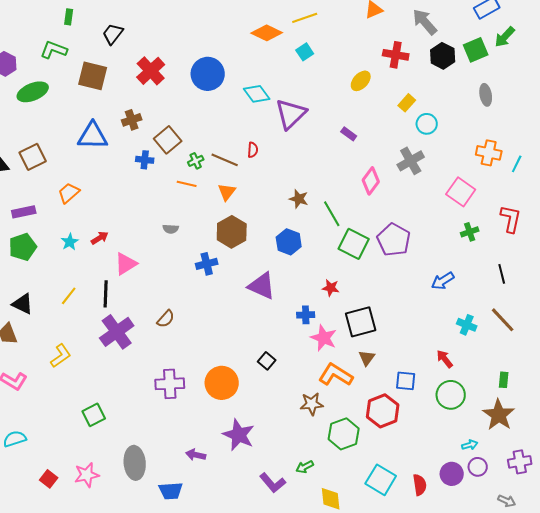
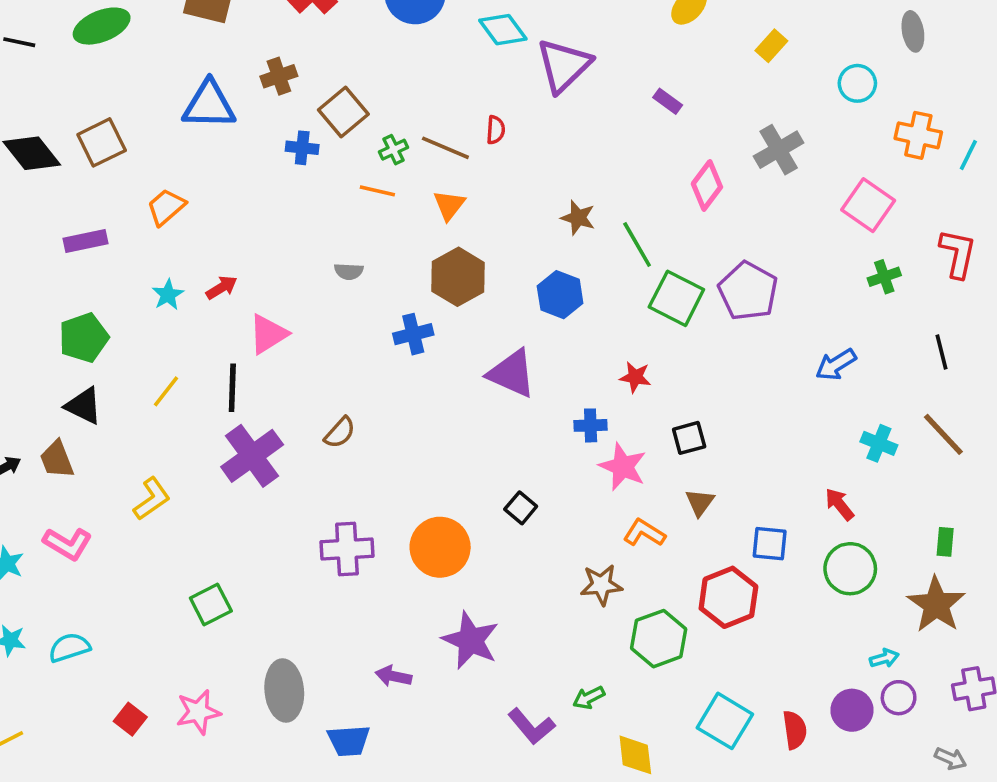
cyan circle: (427, 124) -> (857, 83), moved
green pentagon: (23, 247) -> (84, 338), moved
black square: (361, 322) -> (689, 438), size x0.6
orange L-shape: (336, 375) -> (644, 533), size x0.7

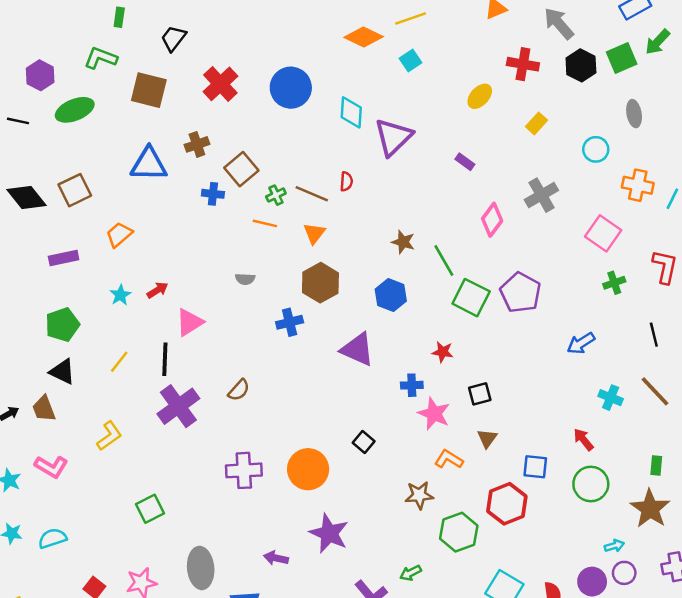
cyan diamond: (503, 30) -> (351, 112), turned 40

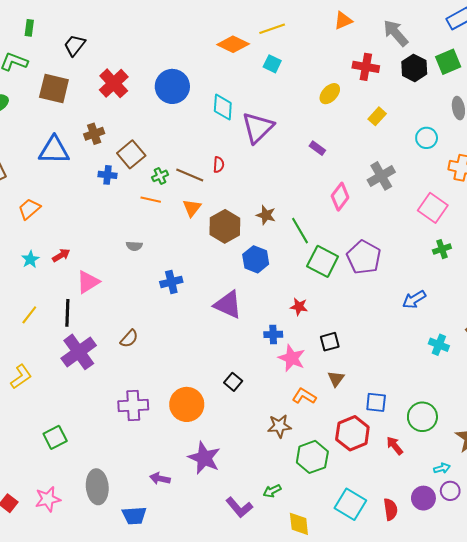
cyan square: (411, 60) -> (272, 64), turned -30
brown hexagon: (320, 283) -> (225, 226), moved
red arrow: (583, 440) -> (395, 446), moved

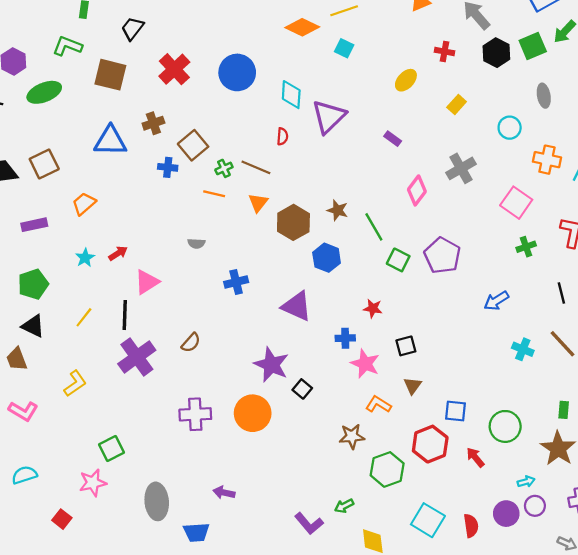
red cross: (366, 67) -> (444, 52), size x0.7
red semicircle: (219, 165) -> (282, 136), moved
green square: (323, 261) -> (398, 260), size x0.7
purple star: (204, 458) -> (271, 365), moved
pink star: (48, 499) -> (93, 483), moved

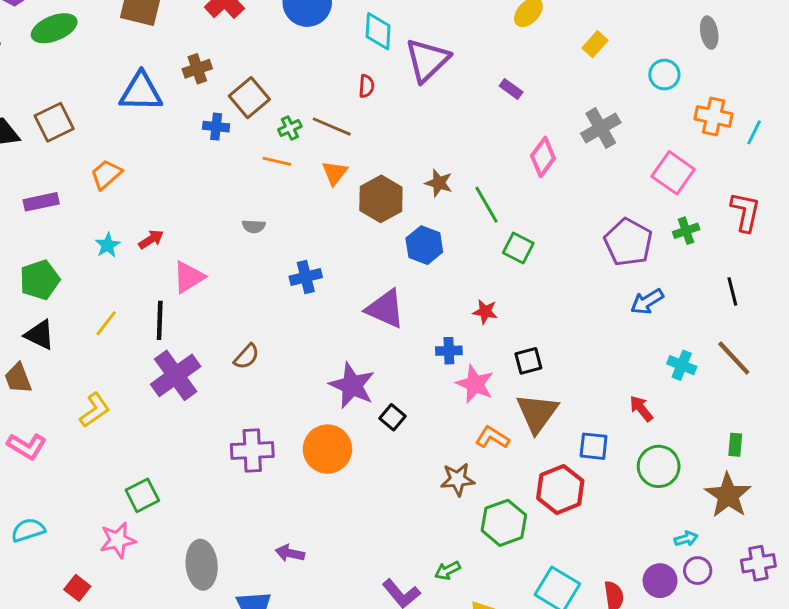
purple pentagon: (442, 256) -> (628, 242), moved
brown triangle: (413, 386) -> (537, 413), size x1.8
red arrow: (475, 457) -> (641, 409), moved

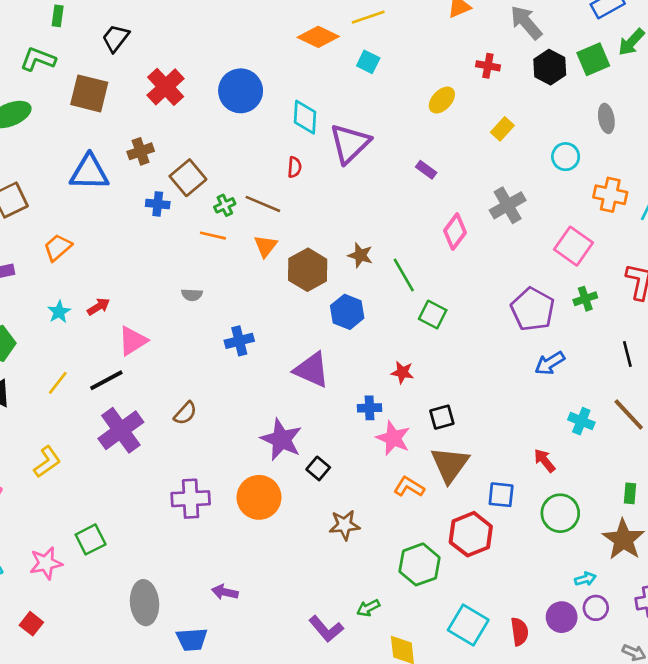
black line: (160, 320) -> (106, 380), turned 60
brown star: (458, 479) -> (345, 525), moved
pink star: (118, 540) -> (46, 563), moved

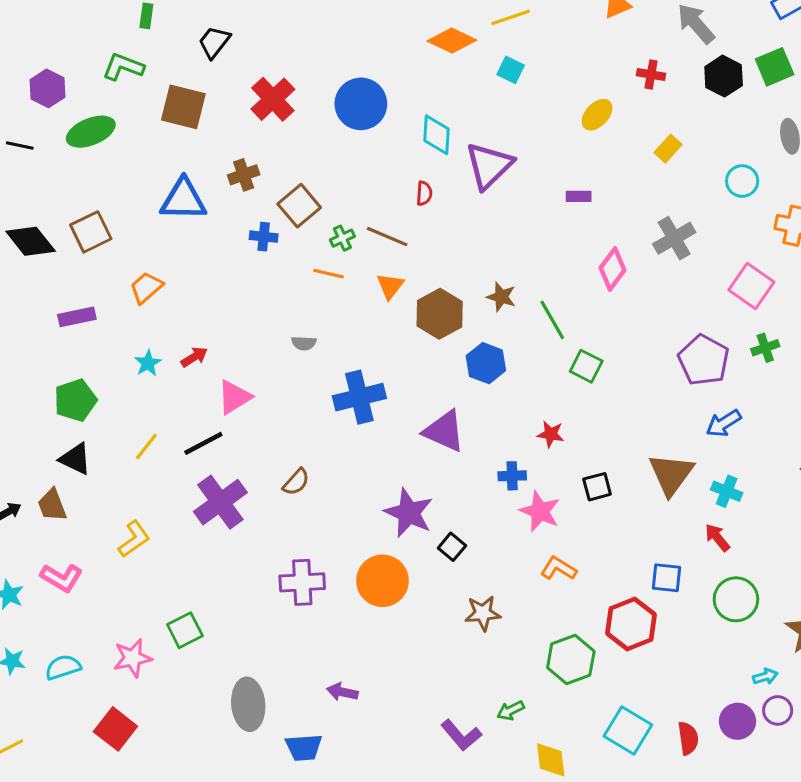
purple rectangle: (426, 170) -> (579, 196), turned -36
blue cross: (239, 341) -> (359, 397), size x1.5
cyan cross: (581, 421) -> (727, 491), moved
brown triangle: (450, 464) -> (671, 474), moved
red square: (31, 624) -> (115, 729), size x1.5

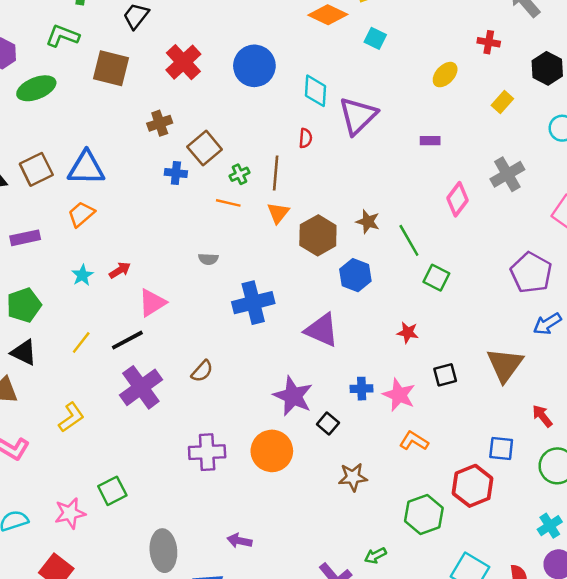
black hexagon: (724, 76) -> (547, 68), moved
blue triangle: (183, 200) -> (86, 168), moved
brown line: (387, 237) -> (276, 173), turned 72
blue cross: (512, 476) -> (362, 389), moved
cyan cross: (727, 491) -> (550, 526), moved, turned 35

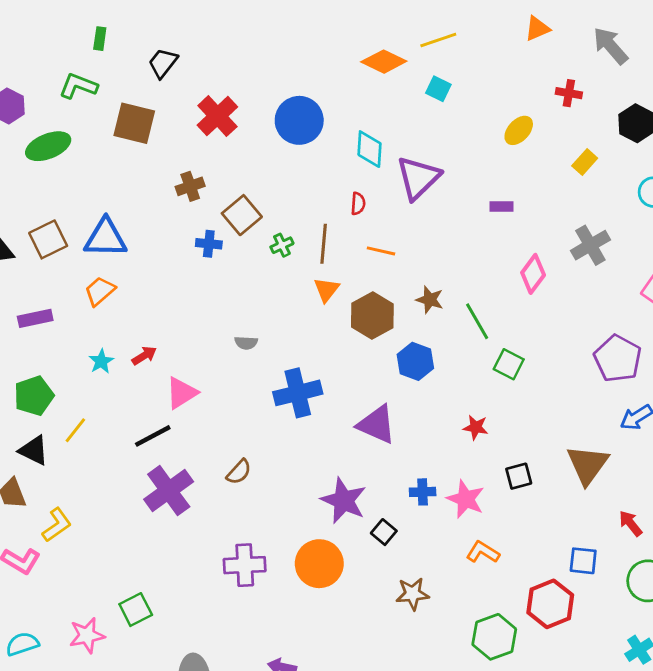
orange line: (228, 203) -> (381, 251), moved
yellow line: (81, 343) -> (75, 430), moved
yellow L-shape: (71, 417) -> (57, 525), moved

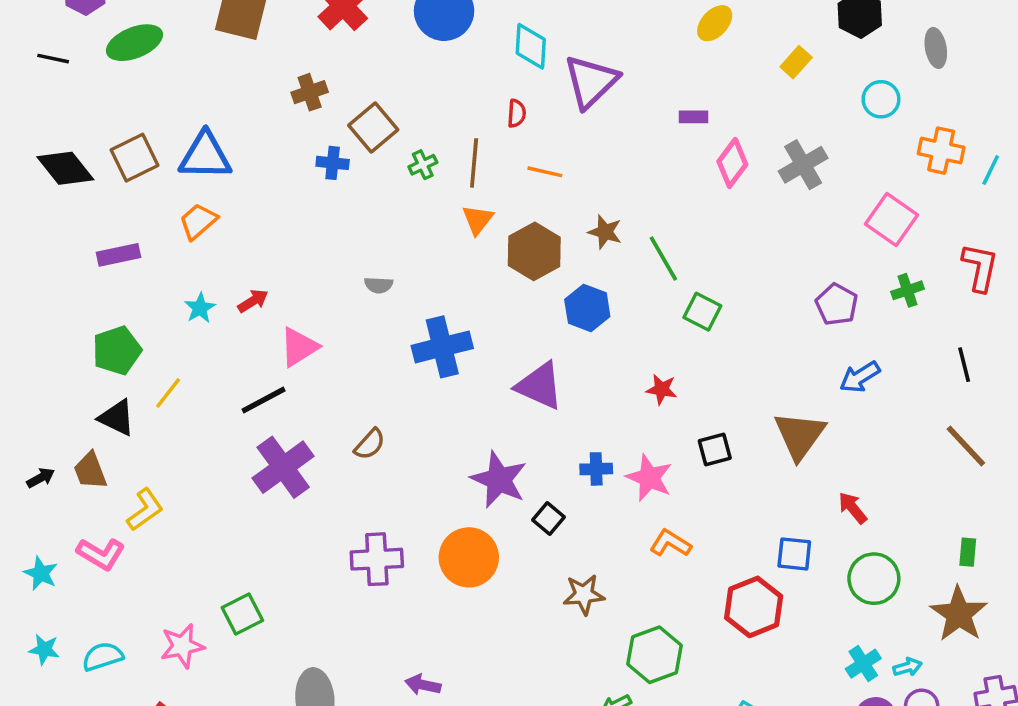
pink diamond: (533, 274) -> (732, 163), moved
purple pentagon: (618, 359) -> (837, 304), size x0.7
green hexagon: (494, 637) -> (655, 655), moved

